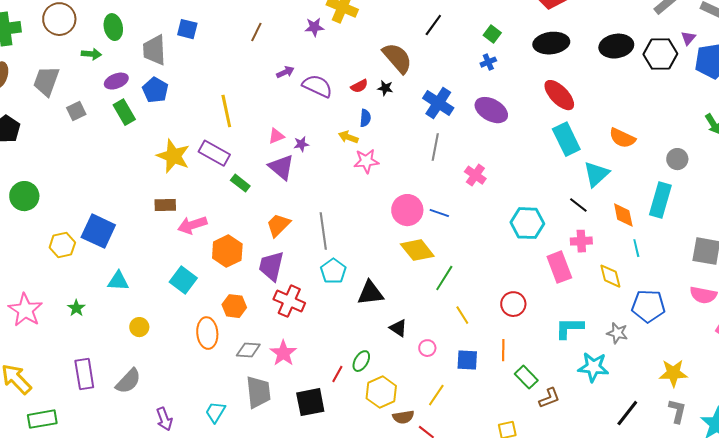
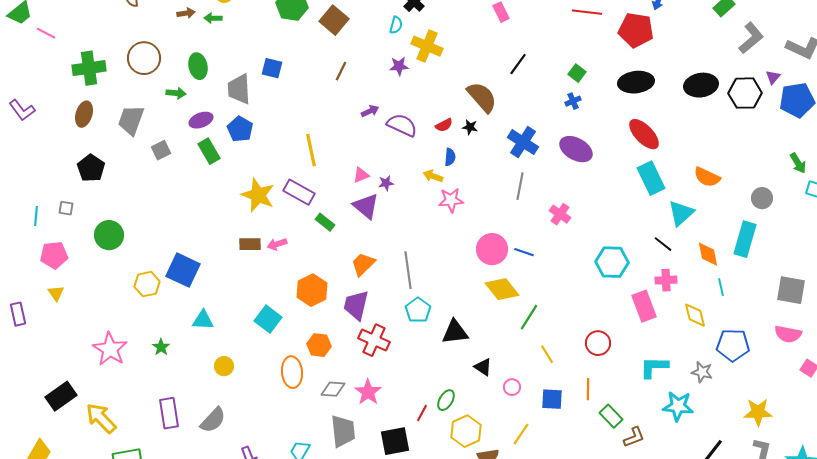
pink arrow: (192, 225) -> (277, 244), moved, size x0.7

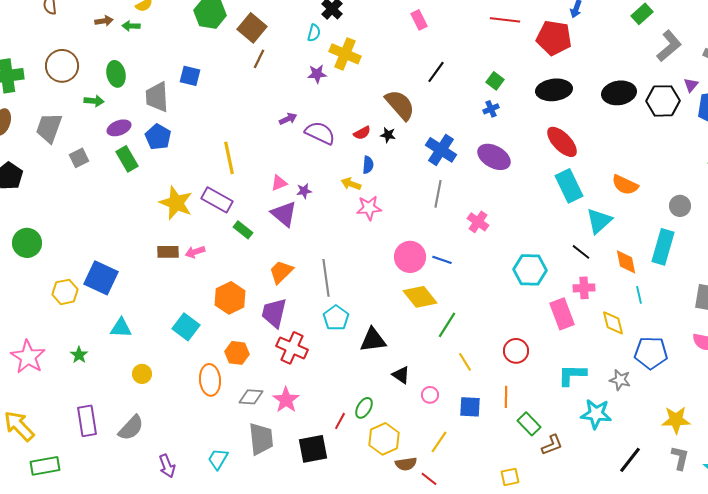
brown line: (341, 71) -> (259, 59), moved

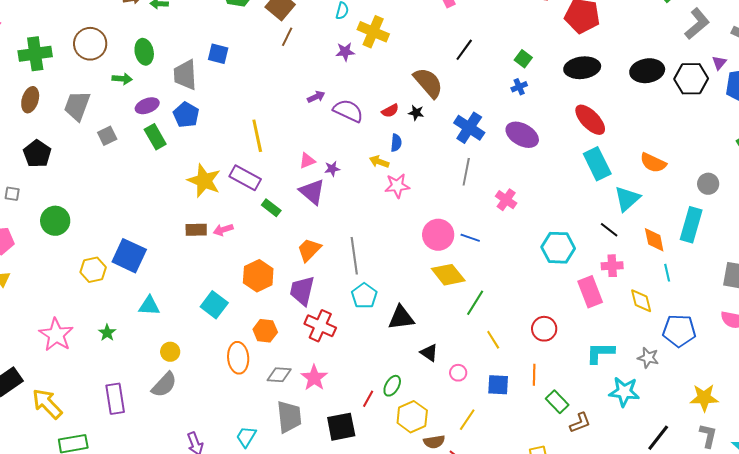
gray semicircle: (131, 428) -> (164, 385), moved

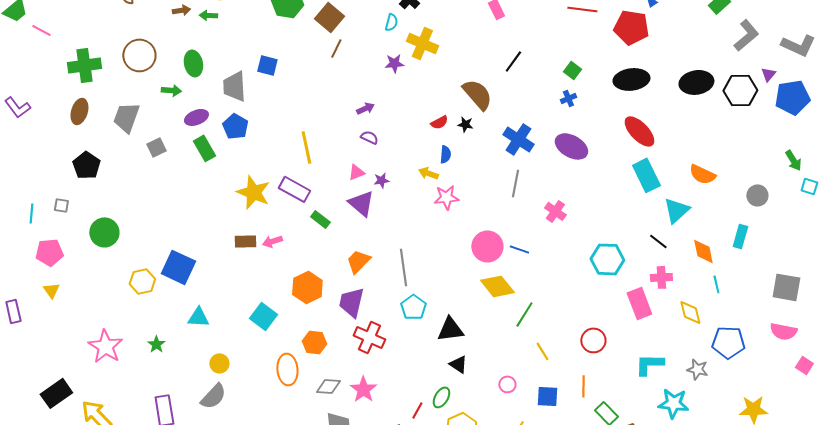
purple semicircle: (348, 111) -> (369, 137), moved, size x0.6
cyan rectangle: (691, 225) -> (740, 236), size x0.7
black triangle: (429, 353) -> (458, 364), moved

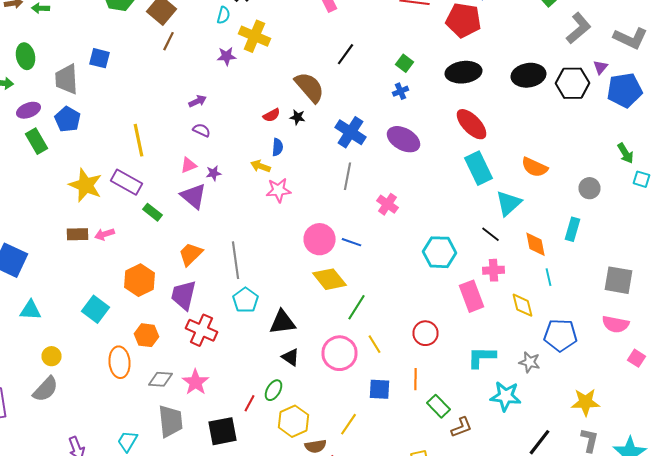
pink circle: (507, 384) -> (340, 353), moved, size x2.0

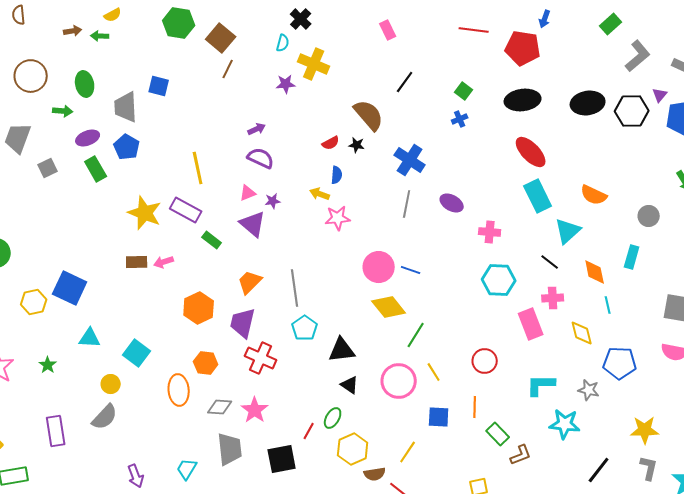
purple semicircle: (202, 130) -> (261, 158), size x1.5
purple ellipse: (404, 139) -> (452, 203), moved, size x0.7
pink cross: (388, 204) -> (490, 232), moved, turned -30
cyan square: (96, 309) -> (137, 353), moved

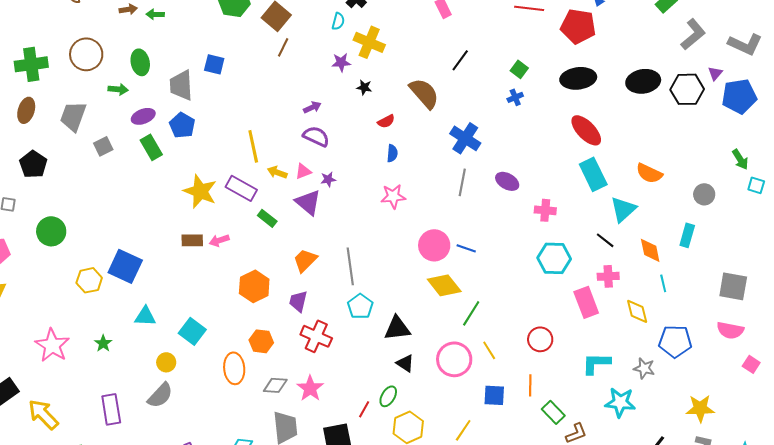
black star: (357, 145) -> (364, 87), moved
yellow arrow: (320, 194) -> (277, 172), moved
purple trapezoid: (243, 323) -> (298, 301), size x0.7

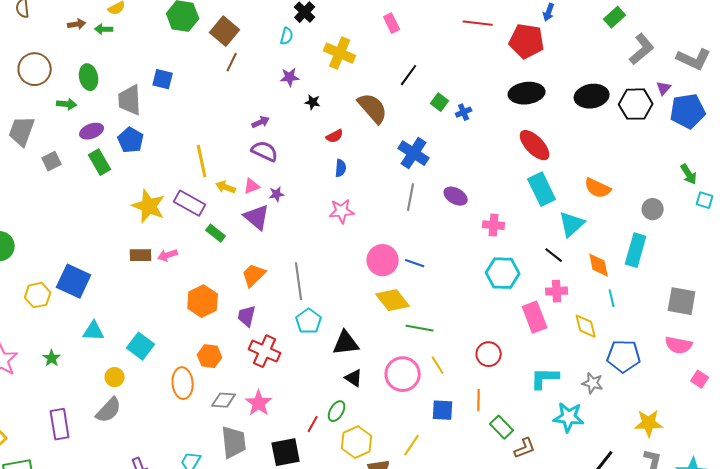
yellow cross: (369, 42) -> (340, 53), moved
green square: (519, 69) -> (440, 102), moved
cyan rectangle: (687, 235) -> (636, 250), size x1.4
green line: (471, 313) -> (420, 328), turned 68

